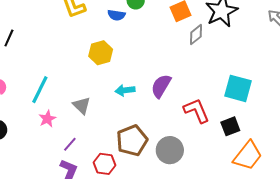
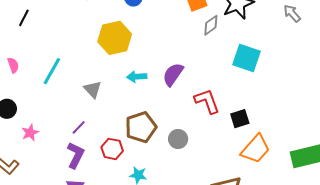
yellow hexagon: (101, 53) -> (115, 38), size x1.4
cyan square: (238, 88) -> (246, 58), moved
pink star: (47, 119) -> (30, 133), moved
gray circle: (170, 150) -> (178, 139), size x0.7

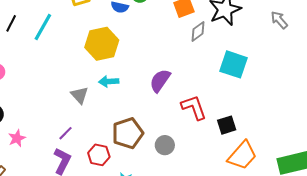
cyan line: (52, 71) -> (43, 27), moved
cyan arrow: (137, 77) -> (109, 81), moved

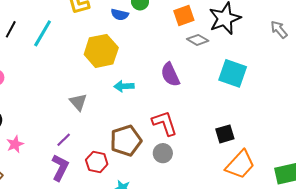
gray diamond: (198, 31) -> (198, 40), turned 65
cyan arrow: (109, 81) -> (124, 86), moved
purple semicircle: (160, 81) -> (170, 75), moved, turned -60
red L-shape: (194, 107) -> (165, 123), moved

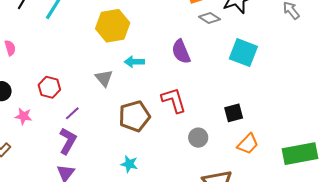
gray triangle: (78, 102) -> (104, 78), moved
pink star: (15, 144) -> (24, 116), turned 30
gray circle: (163, 153) -> (198, 138), moved
red hexagon: (97, 162) -> (49, 87), moved
orange trapezoid: (240, 165) -> (248, 144), size x0.7

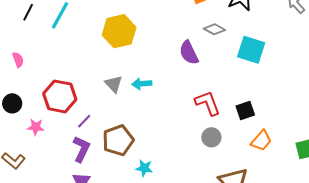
gray diamond: (209, 18) -> (214, 29), moved
cyan arrow: (134, 62) -> (142, 84), moved
red hexagon: (49, 87) -> (60, 96), size x1.5
red L-shape: (174, 100) -> (208, 103), moved
brown pentagon: (134, 116) -> (118, 140), moved

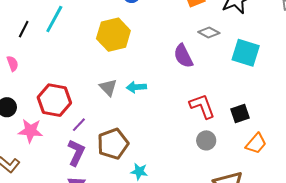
black line: (28, 12) -> (24, 29), moved
pink star: (36, 127) -> (30, 131), size x1.4

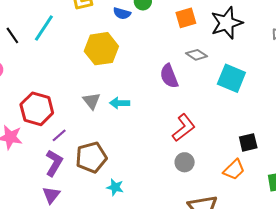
black line: (24, 29) -> (12, 35), turned -66
red L-shape: (202, 106) -> (184, 128), turned 68
black square: (240, 113) -> (248, 142), moved

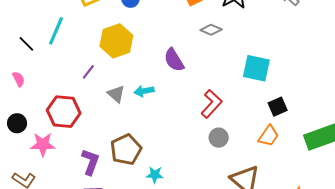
purple semicircle: (169, 76) -> (174, 60), moved
cyan square: (231, 78) -> (256, 68), moved
purple line: (59, 135) -> (88, 72), moved

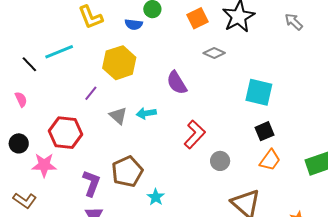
cyan line: (56, 31) -> (59, 52), turned 44
red L-shape: (211, 104) -> (195, 134), moved
black square: (278, 107) -> (265, 131), moved
cyan star: (155, 175) -> (156, 197), turned 30

